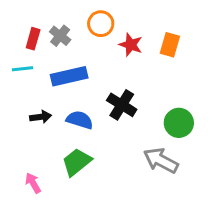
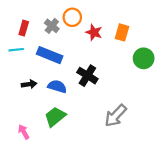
gray cross: (60, 36) -> (52, 26), moved
blue rectangle: (69, 76) -> (50, 55), turned 35
green circle: (179, 123) -> (144, 58), moved
gray arrow: (161, 160) -> (116, 116), turned -75

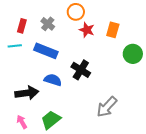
orange circle: (72, 17) -> (76, 12), moved
black arrow: (29, 84) -> (27, 93), moved, size x1.6
green trapezoid: (55, 117) -> (51, 120), moved

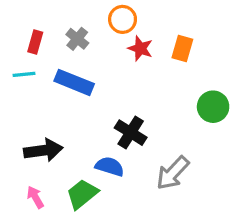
green circle: (133, 54) -> (213, 107), moved
black cross: (81, 70) -> (131, 133), moved
blue semicircle: (53, 80) -> (110, 166), moved

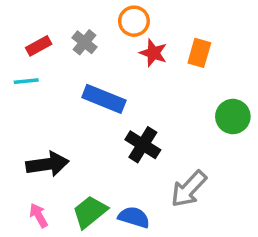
red rectangle: (35, 42) -> (39, 46), turned 45
blue rectangle: (74, 82) -> (104, 99), moved
blue semicircle: (110, 166) -> (134, 217), moved

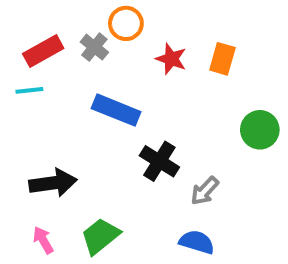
orange circle: (134, 21) -> (126, 23), moved
red rectangle: (39, 46) -> (43, 51), size x1.4
gray arrow: (189, 189) -> (205, 191), moved, size x0.7
blue semicircle: (134, 217) -> (197, 242), moved

